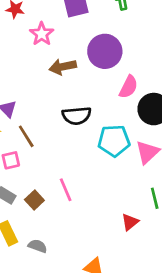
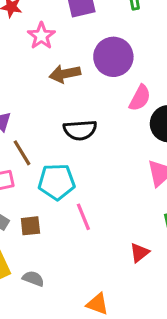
cyan pentagon: (114, 141) -> (57, 182), moved
pink line: (66, 190) -> (83, 217), moved
brown square: (34, 200) -> (30, 226), turned 36

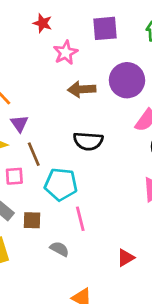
gray semicircle: (33, 279) -> (59, 249), moved

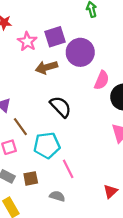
purple square: (105, 28) -> (55, 37), moved
black semicircle: (88, 141) -> (61, 107), turned -125

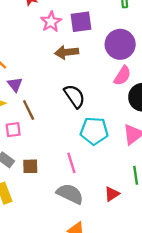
purple circle: (80, 52) -> (120, 44), moved
cyan pentagon: (47, 145) -> (94, 131), moved
gray semicircle: (57, 196) -> (70, 194), moved, size x1.6

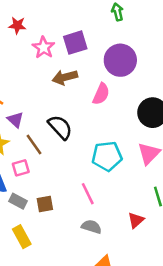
pink semicircle: (122, 76) -> (101, 94), moved
black semicircle: (74, 96) -> (60, 127), moved
gray semicircle: (70, 194) -> (91, 227), size x0.7

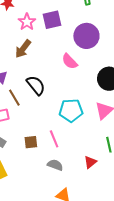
brown arrow: (65, 77) -> (23, 49), moved, turned -42
pink semicircle: (101, 94) -> (70, 61), turned 108
brown square: (45, 204) -> (31, 142), moved

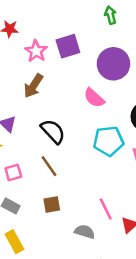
brown line: (14, 98) -> (49, 166), moved
cyan pentagon: (71, 110) -> (108, 141), moved
pink line: (54, 139) -> (106, 209), moved

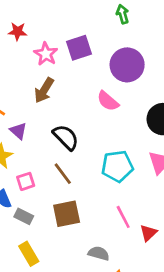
cyan pentagon: (108, 141) -> (117, 166), moved
brown square: (52, 205) -> (67, 214), size x1.5
gray semicircle: (85, 232) -> (99, 253), moved

